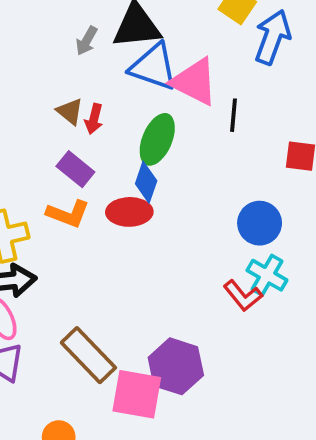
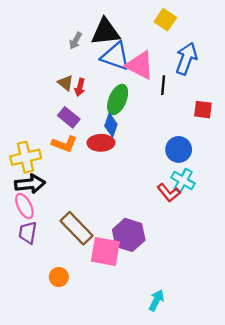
blue arrow: (273, 37) -> (186, 59), moved

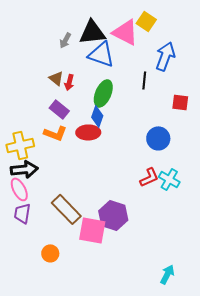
pink triangle: (140, 65) -> (125, 32), moved
cyan cross: (183, 181) -> (169, 179), moved
red L-shape: (169, 193) -> (149, 177), turned -75
cyan arrow: (156, 300) -> (167, 274), moved

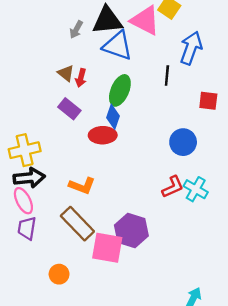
orange L-shape: (55, 133) -> (82, 186), moved

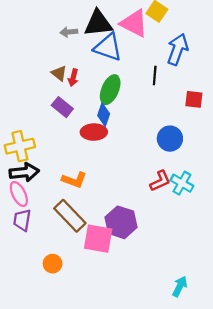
gray arrow: (76, 30) -> (69, 32), turned 56

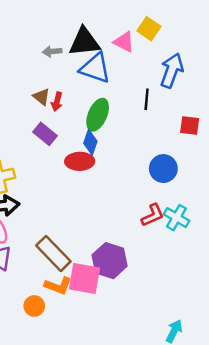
pink triangle: (134, 23) -> (124, 42), size x0.7
orange L-shape: (74, 180) -> (58, 286), moved

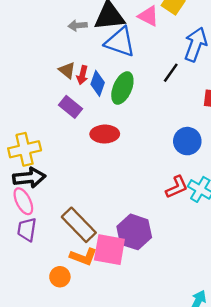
black line: (147, 99) -> (171, 73), turned 30
blue diamond: (90, 142) -> (98, 83), moved

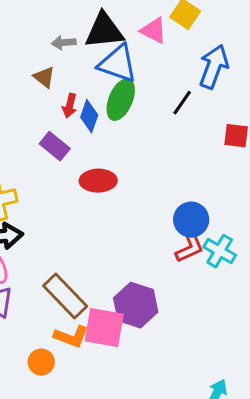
brown triangle: (67, 70) -> (44, 77), moved
green ellipse: (122, 88) -> (121, 100), moved
blue circle: (187, 141) -> (191, 220), moved

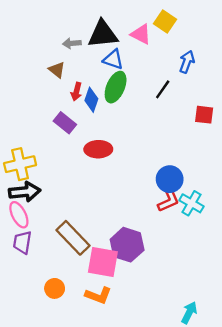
blue triangle: (118, 64) -> (113, 59), size x0.7
blue arrow: (214, 67) -> (187, 62), size x0.7
orange L-shape: (71, 337) -> (98, 295), moved

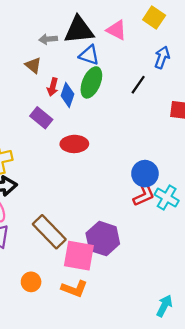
yellow square: (165, 21) -> (154, 17), moved

